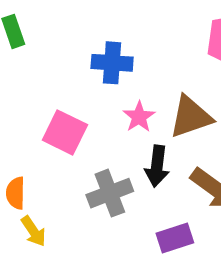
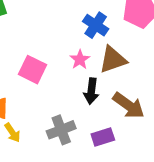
blue cross: (112, 63) -> (96, 25), moved, turned 30
gray cross: (110, 193) -> (61, 130), moved

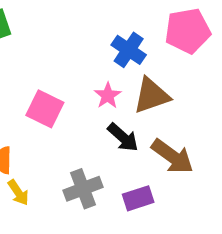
black arrow: (91, 91) -> (123, 137), turned -55

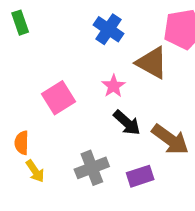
blue cross: (129, 50) -> (109, 29), moved
brown triangle: (151, 96) -> (152, 63), moved, turned 48
pink square: (45, 109) -> (58, 98), turned 32

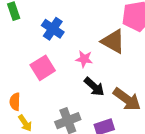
blue cross: (109, 29) -> (53, 29), moved
pink star: (114, 86) -> (84, 59), turned -30

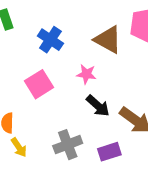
brown triangle: (113, 41) -> (108, 40), moved

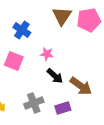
brown triangle: (108, 40) -> (62, 16), moved, turned 35
pink square: (39, 84) -> (14, 61), turned -36

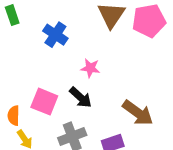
pink square: (14, 61) -> (44, 102), moved
black arrow: (55, 76) -> (81, 97), moved

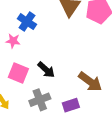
pink star: (90, 68) -> (13, 41), moved

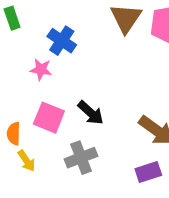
purple rectangle: (71, 105) -> (148, 172), moved

